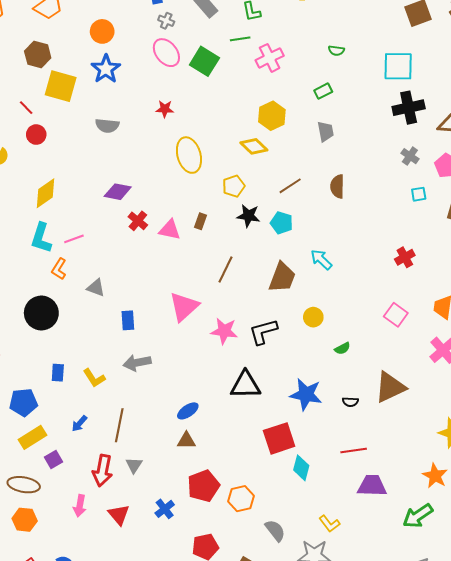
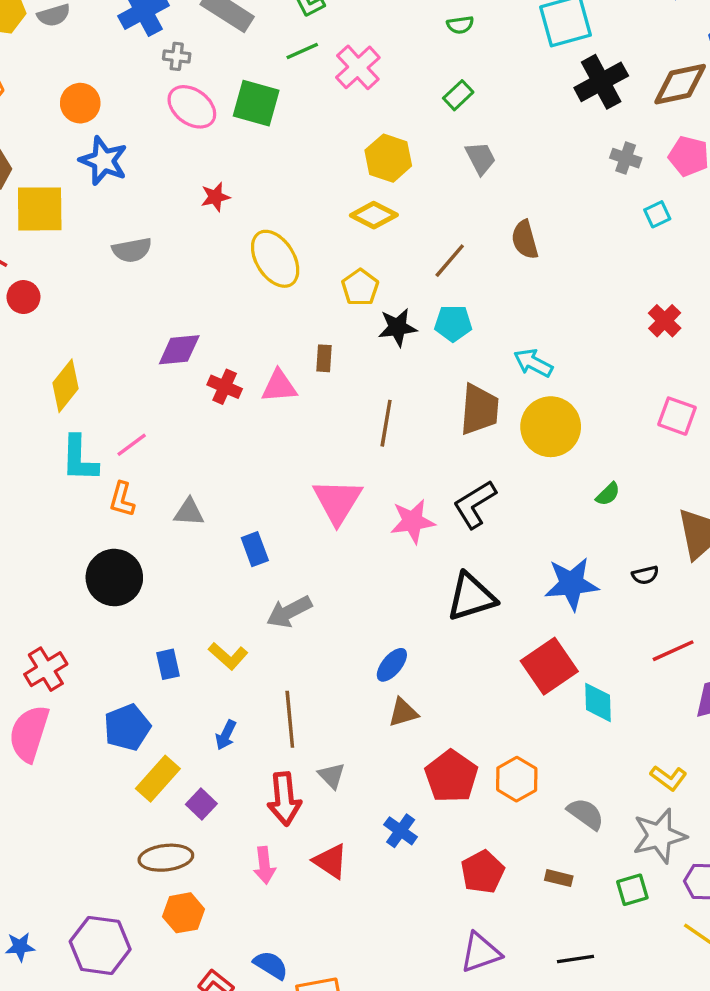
yellow circle: (313, 317) -> (551, 427), moved, size x1.8

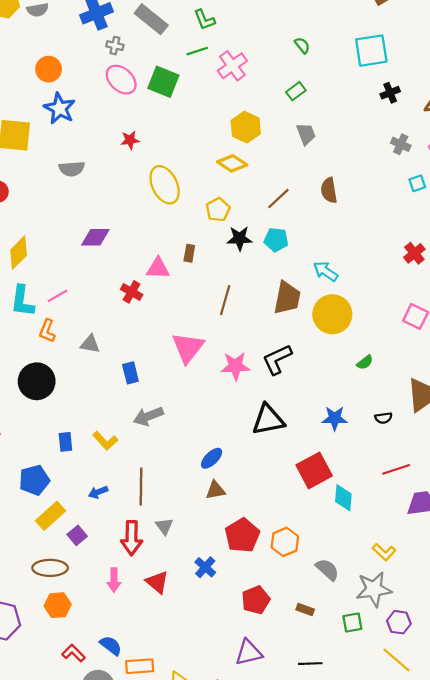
green semicircle: (460, 25) -> (302, 45), turned -126
black cross: (601, 82) -> (390, 93), size x0.6
red cross: (225, 387) -> (132, 292), moved
blue star: (572, 584) -> (335, 418), size x0.7
blue arrow: (226, 735) -> (98, 492), turned 36

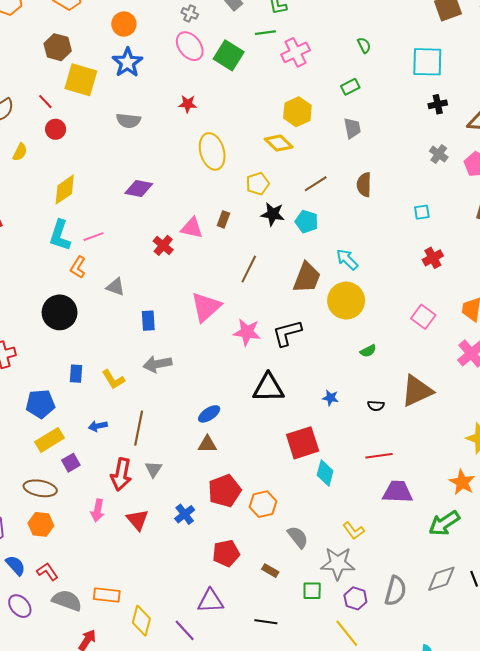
cyan square: (417, 183) -> (422, 212), moved
blue star: (335, 418) -> (330, 398), size x0.7
blue semicircle: (111, 646) -> (16, 565), moved

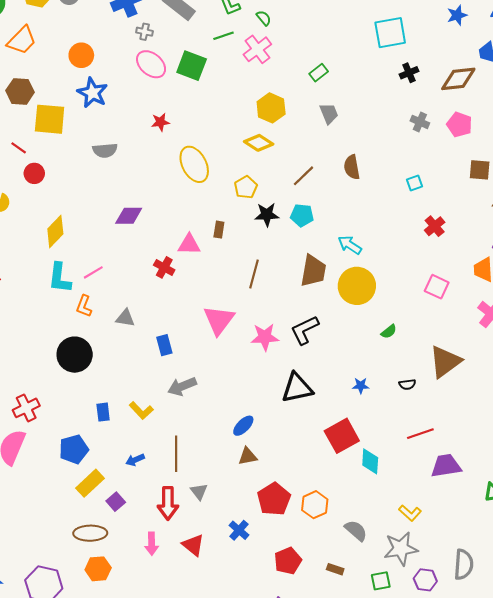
green semicircle: (364, 45) -> (264, 18), moved

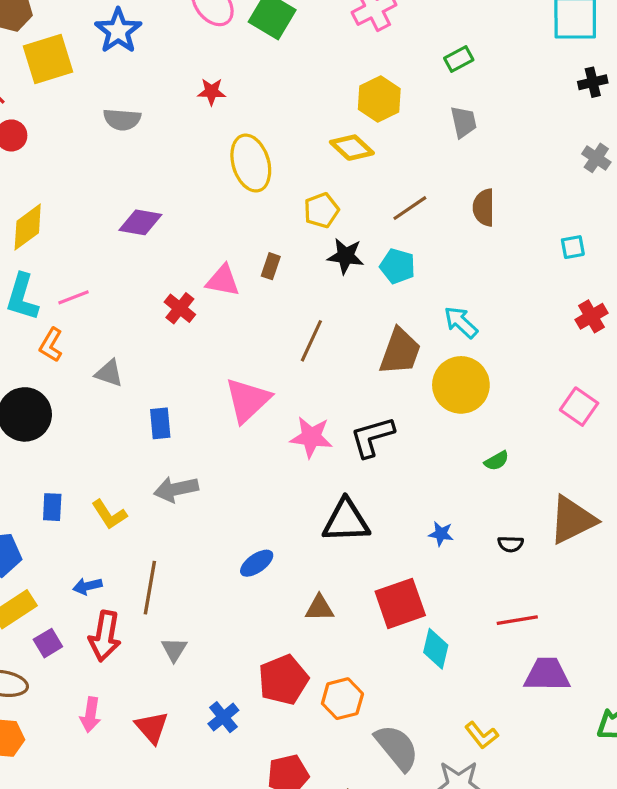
yellow square: (50, 119) -> (48, 59), turned -32
brown triangle: (248, 456) -> (320, 608), moved
red arrow: (168, 503) -> (105, 636), moved
gray semicircle: (356, 531) -> (397, 747), size x1.4

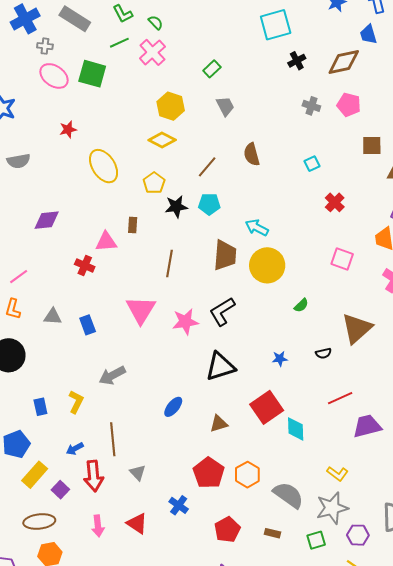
blue rectangle: (160, 423) -> (88, 325), moved
yellow L-shape: (109, 514) -> (76, 402), turned -105

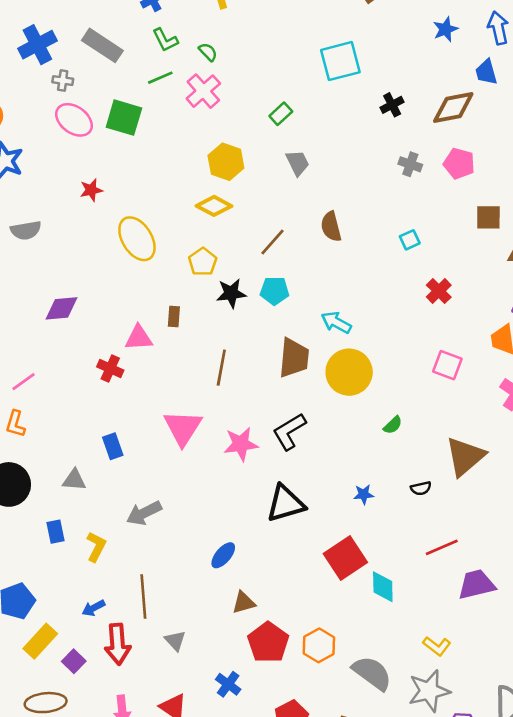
cyan square: (276, 25) -> (340, 61), moved
gray triangle: (53, 316) -> (74, 480), moved
blue rectangle: (40, 407) -> (56, 532), moved
brown triangle: (219, 424) -> (244, 603), moved

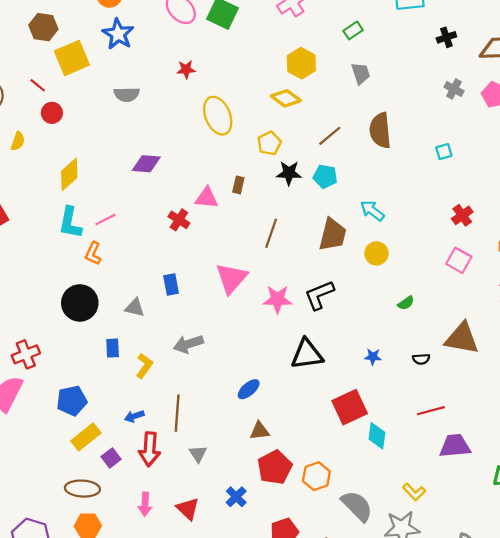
brown semicircle: (331, 227) -> (380, 130), size x1.4
red cross: (439, 291) -> (462, 215), moved
yellow circle: (349, 372) -> (376, 253), size x0.6
brown triangle: (465, 456) -> (462, 338), turned 42

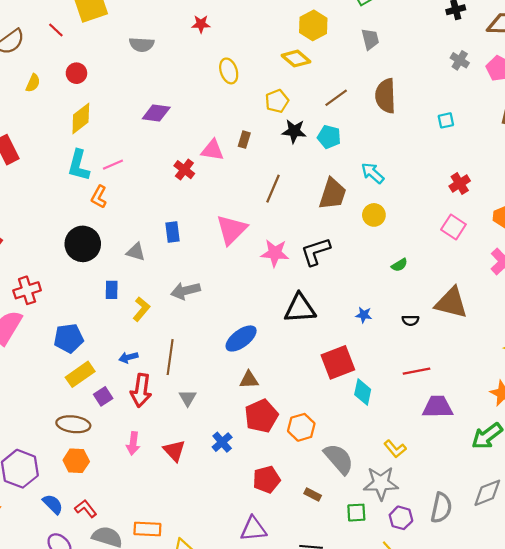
red circle: (52, 113) -> (76, 73), moved
yellow ellipse: (218, 116) -> (229, 71), size x0.7
blue ellipse: (249, 389) -> (241, 338), size x1.4

